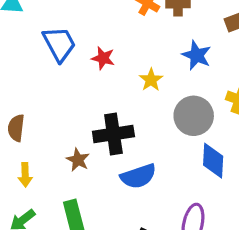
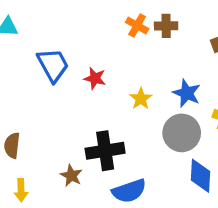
blue star: (197, 55) -> (187, 93), moved

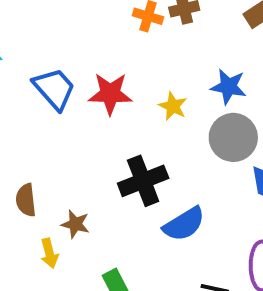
red star: (95, 78) -> (110, 94), size x1.5
brown star: (71, 176) -> (75, 224), moved

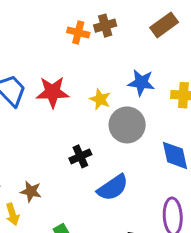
gray circle: (233, 137) -> (127, 125), moved
black cross: (143, 181) -> (80, 156), size x0.6

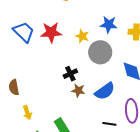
blue semicircle: (113, 188) -> (105, 91), moved
brown star: (31, 191) -> (78, 91), moved

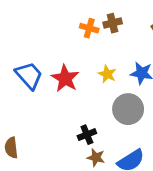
red star: (51, 32) -> (65, 78), turned 30
yellow star: (82, 36) -> (107, 74), moved

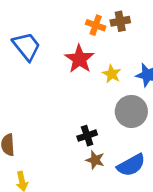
blue trapezoid: (29, 75) -> (27, 46), moved
red star: (65, 78) -> (79, 59), moved

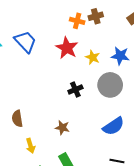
black cross: (87, 136) -> (75, 89), moved
brown star: (95, 160) -> (62, 128), moved

